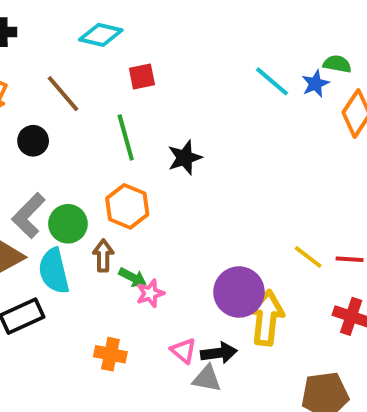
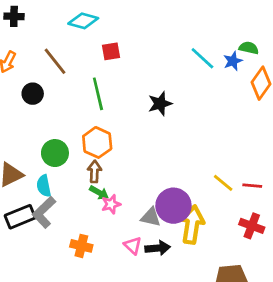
black star: (185, 158) -> (160, 104), moved
gray L-shape: (29, 216) -> (44, 212), moved
brown arrow: (103, 256) -> (94, 171), moved
cyan semicircle: (54, 271) -> (44, 186), size x0.7
gray triangle: (207, 379) -> (151, 217), moved

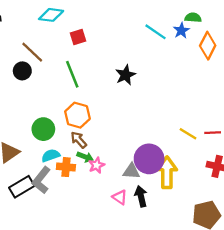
black circle: (33, 94) -> (22, 71), moved
brown arrow: (94, 171) -> (79, 140), turned -36
cyan semicircle: (44, 186) -> (51, 156), moved, turned 90
orange cross: (81, 246) -> (66, 167), moved
black arrow: (158, 248) -> (141, 196), turned -90

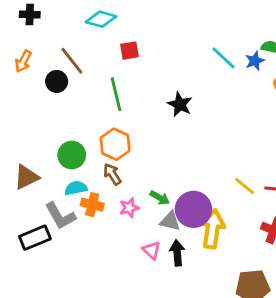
black star: (125, 75) -> (180, 104), turned -30
green arrow: (85, 157) -> (160, 198), moved
gray L-shape: (41, 180) -> (60, 216), turned -76
black rectangle: (22, 187) -> (35, 238), moved

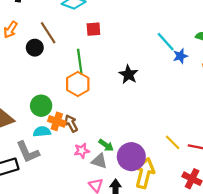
blue star: (255, 61) -> (180, 56), moved
orange hexagon: (115, 144) -> (78, 84), moved
orange cross: (92, 205) -> (57, 121), moved
gray triangle: (170, 221) -> (99, 161), moved

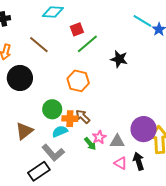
black circle: (35, 48) -> (20, 78), moved, size x1.6
green line: (80, 62) -> (87, 44), moved, turned 75
green arrow: (106, 145) -> (90, 144), moved, turned 32

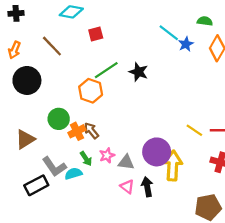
green line: (87, 44) -> (106, 70), moved
orange cross: (70, 119) -> (77, 131), turned -35
cyan semicircle: (60, 131) -> (73, 174), moved
green arrow: (90, 144) -> (86, 159), moved

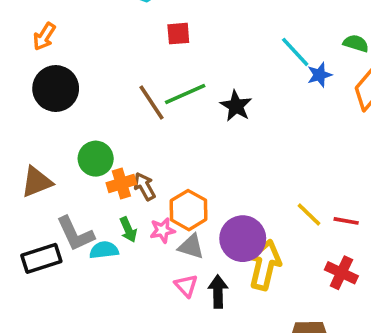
brown line: (52, 46) -> (152, 102), moved
orange hexagon: (91, 91) -> (189, 210), moved

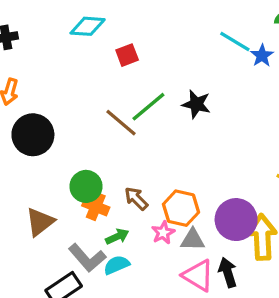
orange cross: (121, 184) -> (96, 207), moved, turned -35
green arrow: (128, 230) -> (117, 237), moved, turned -75
pink triangle: (186, 286) -> (198, 275), size x1.5

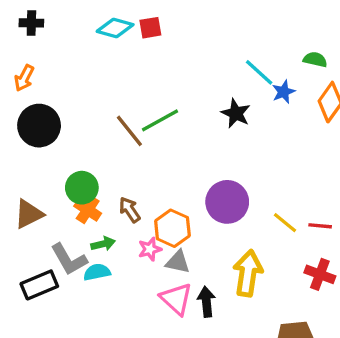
red square: (127, 55) -> (150, 28), moved
black star: (196, 104) -> (236, 113), moved
purple circle: (236, 220) -> (227, 202), moved

